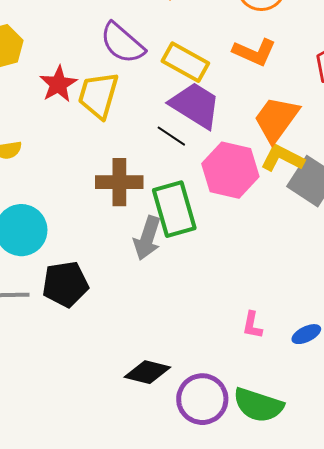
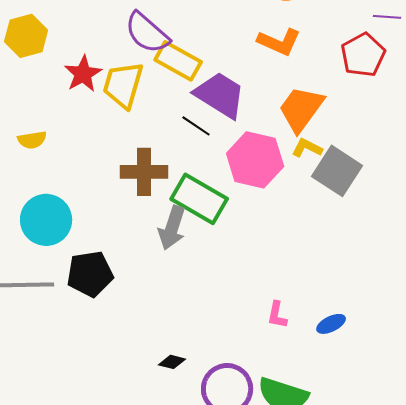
yellow rectangle: (185, 62) -> (178, 61), moved
yellow L-shape: (282, 158) -> (307, 148), size x0.7
green rectangle: (174, 209) -> (199, 199), turned -44
black diamond: (147, 372) -> (172, 362), size x0.6

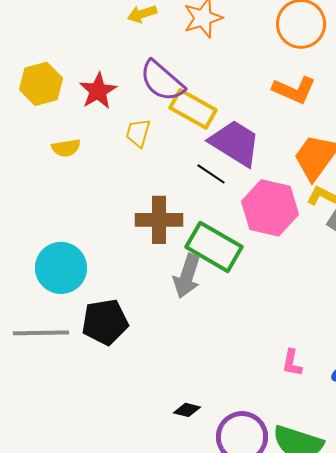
red star: (83, 74) -> (98, 91), moved
yellow trapezoid: (123, 85) -> (138, 133), size x0.6
yellow semicircle: (32, 140) -> (66, 148), moved

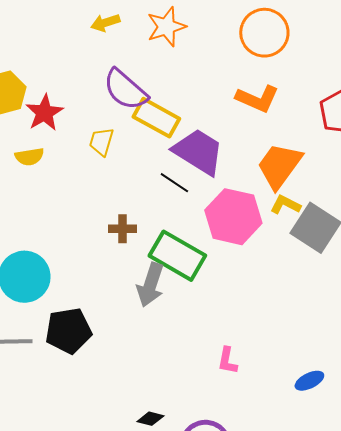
red star: (98, 91) -> (44, 113), moved
brown cross: (159, 220) -> (122, 229), size x0.6
pink L-shape: (292, 363) -> (227, 361), moved

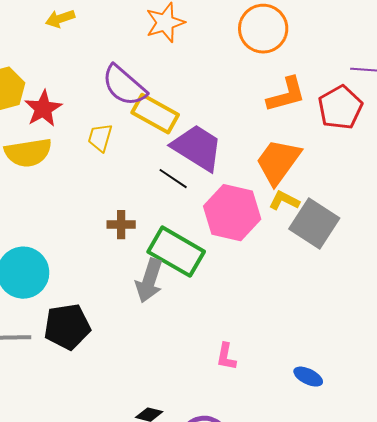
yellow arrow: (105, 23) -> (60, 19), moved
orange L-shape: (257, 99) -> (286, 95), moved, turned -39
yellow semicircle: (29, 157) -> (28, 153), size x1.6
blue ellipse: (309, 381) -> (308, 377), turned 52

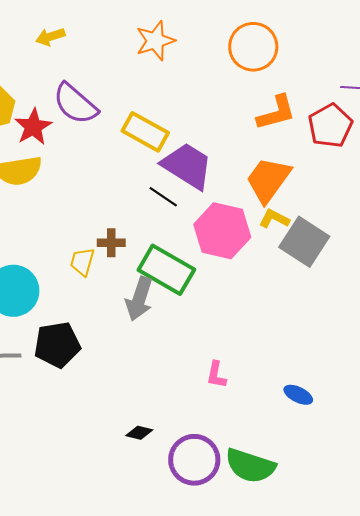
purple semicircle: (124, 86) -> (75, 104), moved
yellow trapezoid: (100, 138) -> (82, 262), moved

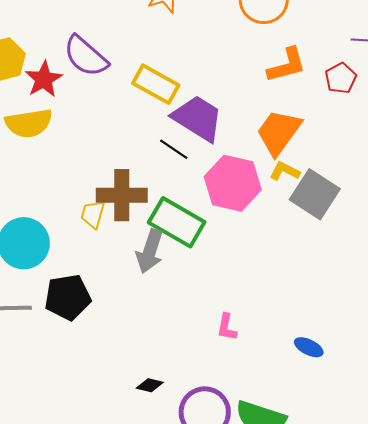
red pentagon: (330, 126) -> (341, 78), size x0.7
brown cross: (111, 243) -> (122, 195), size x1.8

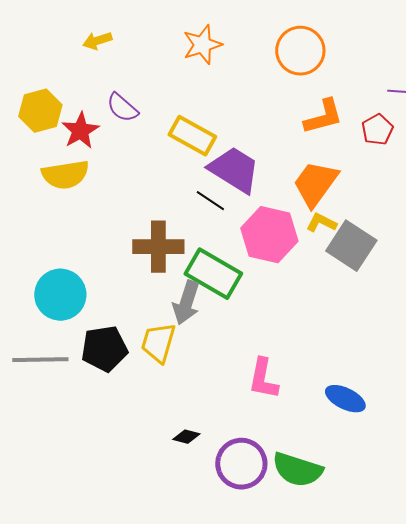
purple semicircle: (86, 56) -> (122, 108), size x0.7
yellow trapezoid: (93, 214) -> (158, 343), moved, size x1.4
pink L-shape: (227, 327) -> (263, 379), size x1.5
blue ellipse: (309, 347) -> (345, 399), size x1.4

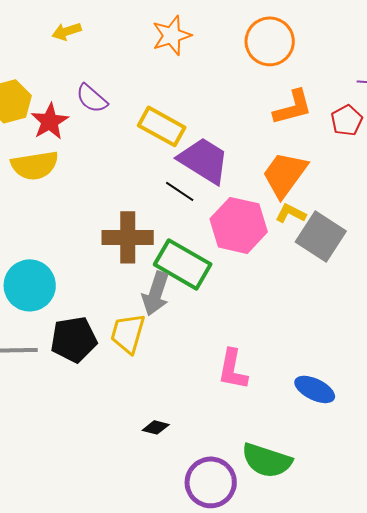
purple circle: (241, 464) -> (211, 482), moved

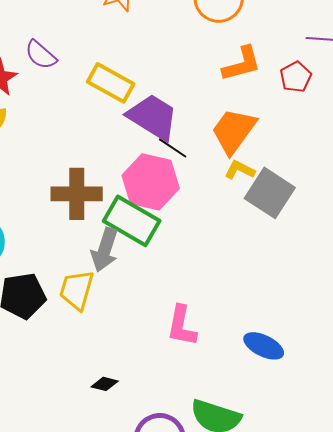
black line: (180, 191) -> (173, 148), moved
pink hexagon: (239, 225) -> (151, 182), moved

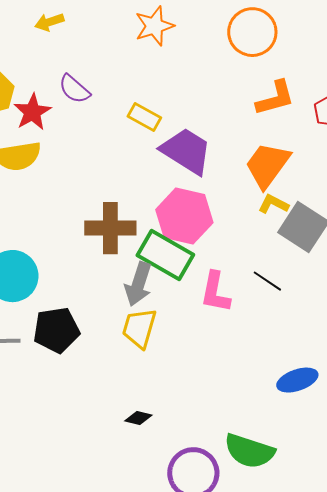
yellow rectangle: (111, 83) -> (144, 117), size x0.7
black line: (173, 148) -> (267, 281), moved
yellow trapezoid: (77, 290) -> (139, 328), moved
pink L-shape: (182, 326) -> (215, 292), moved
blue ellipse: (264, 346) -> (297, 380), turned -45

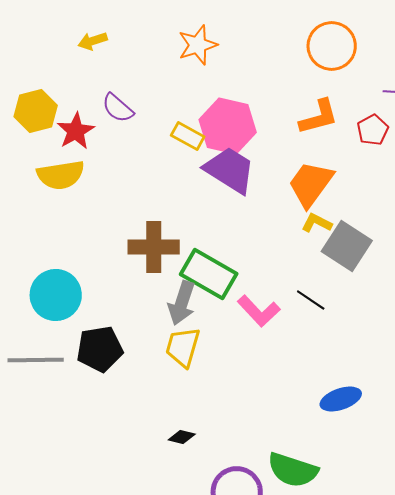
orange circle: (252, 32) -> (332, 46), moved
pink hexagon: (184, 216) -> (228, 126), moved
pink L-shape: (215, 292) -> (259, 311), turned -54

